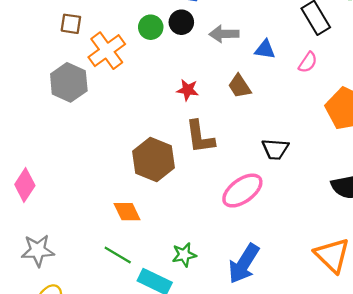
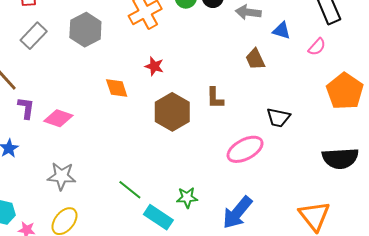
gray hexagon: (69, 82) -> (85, 30), moved
red star: (188, 90) -> (154, 66), moved
brown L-shape: (200, 137) -> (215, 98), size x0.7
pink diamond: (25, 185) -> (58, 118), turned 68
orange diamond: (127, 212) -> (117, 88), moved

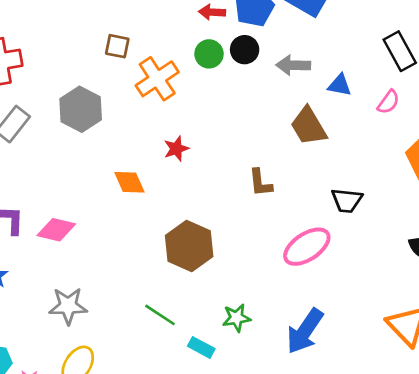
brown trapezoid: (255, 59) -> (308, 126), size x1.4
red star: (154, 66) -> (176, 149), turned -30
brown hexagon: (172, 112) -> (189, 246), moved
cyan rectangle: (158, 217) -> (201, 347), size x0.7

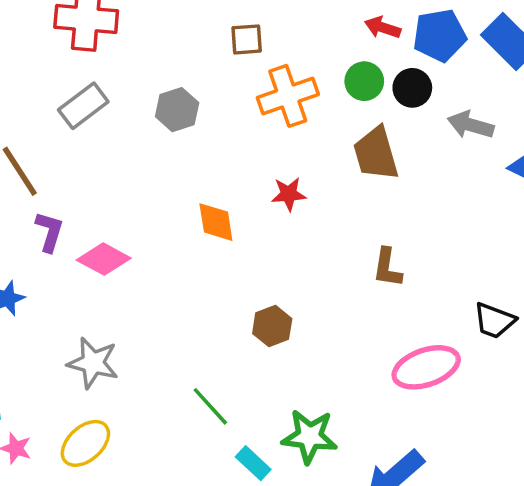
brown square: (117, 46) -> (247, 39), turned -30
gray hexagon: (81, 109) -> (177, 110), size x0.7
brown trapezoid: (308, 126) -> (376, 154), moved
brown hexagon: (189, 246) -> (272, 326), size x0.6
green star: (236, 318) -> (310, 436), size x1.4

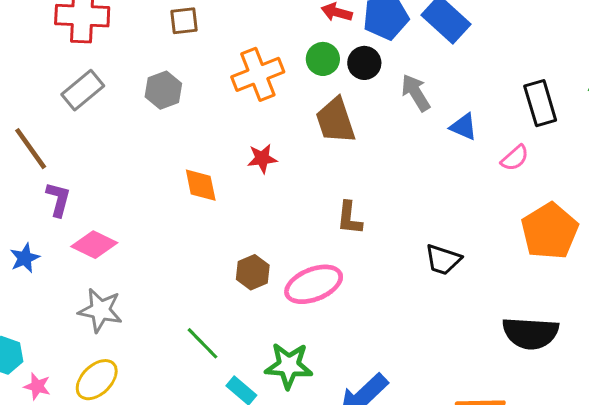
brown square: (247, 39) -> (184, 21), moved
gray arrow: (471, 125) -> (416, 93), turned 45
pink diamond: (104, 259) -> (94, 245), moved
pink ellipse: (426, 367) -> (314, 284), moved

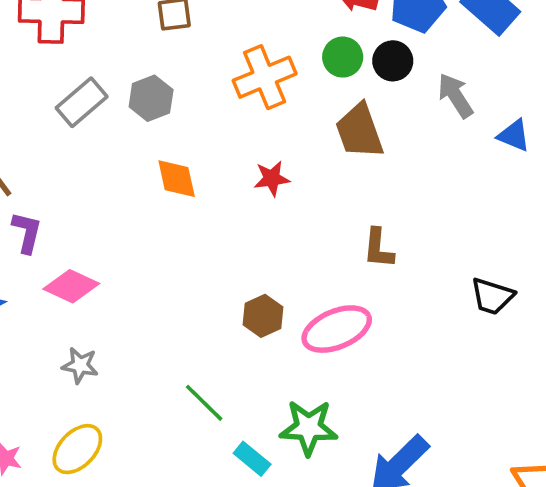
gray rectangle: (83, 90) -> (82, 102), moved
orange diamond: (201, 185) -> (177, 179), moved
gray star: (100, 310) -> (80, 365), size x0.7

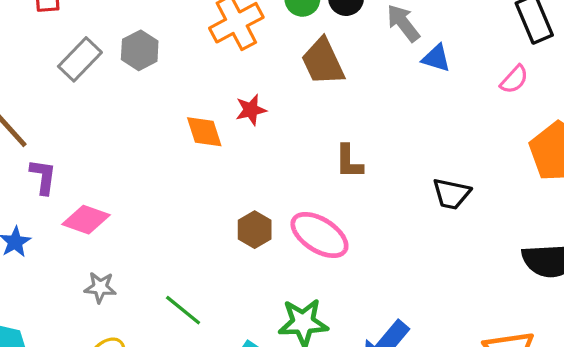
blue triangle: (514, 136) -> (436, 58), moved
orange diamond: (177, 179) -> (204, 132), moved
pink ellipse: (337, 329) -> (319, 235), turned 60
green line: (204, 403) -> (183, 310), moved

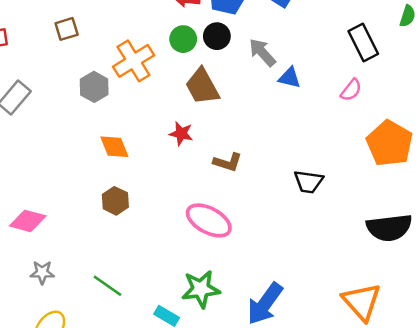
gray hexagon: (140, 50) -> (94, 87), moved
red star: (251, 110) -> (181, 134), moved, turned 30
brown L-shape: (349, 162) -> (228, 162), turned -68
brown hexagon: (255, 230) -> (115, 201), moved

